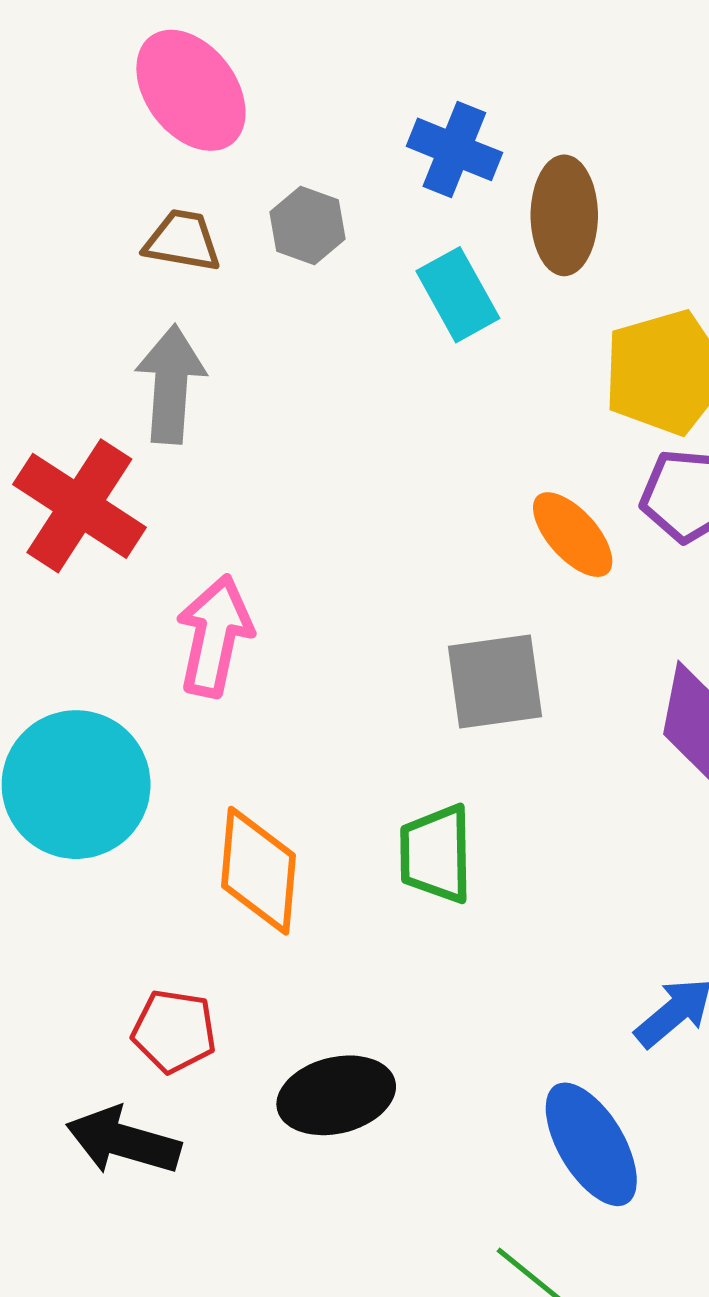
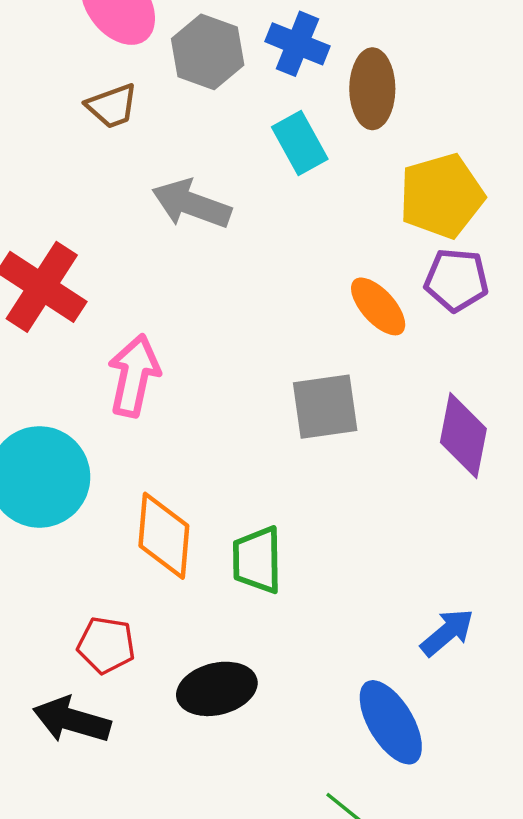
gray hexagon: (307, 225) -> (208, 52), moved, size x1.4
brown trapezoid: (182, 241) -> (112, 106), turned 150
gray arrow: (171, 384) -> (191, 204), moved, turned -74
green trapezoid: (436, 854) -> (257, 560), moved

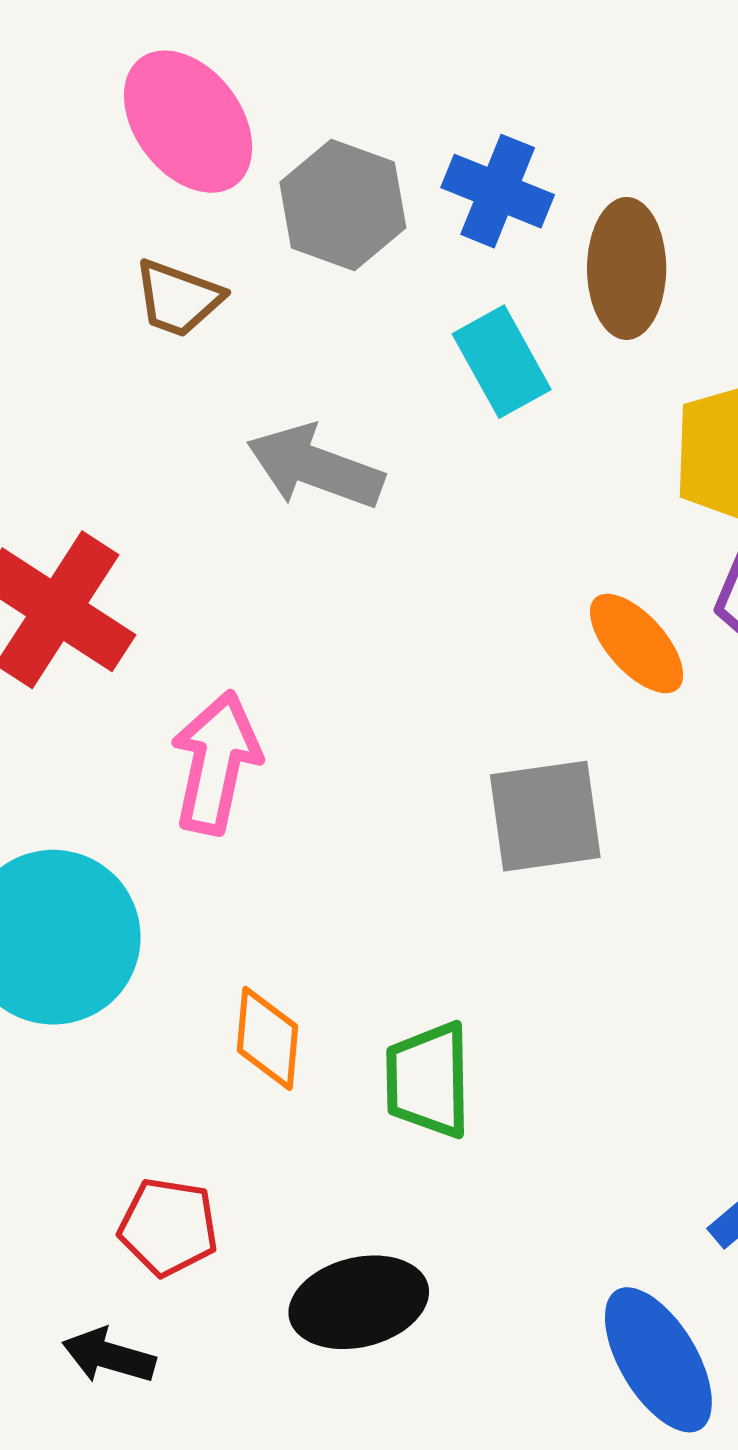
brown trapezoid: (112, 106) -> (178, 298), turned 40
orange diamond: (164, 536) -> (267, 1038), size x0.7
black arrow: (72, 720) -> (109, 1356), size x0.7

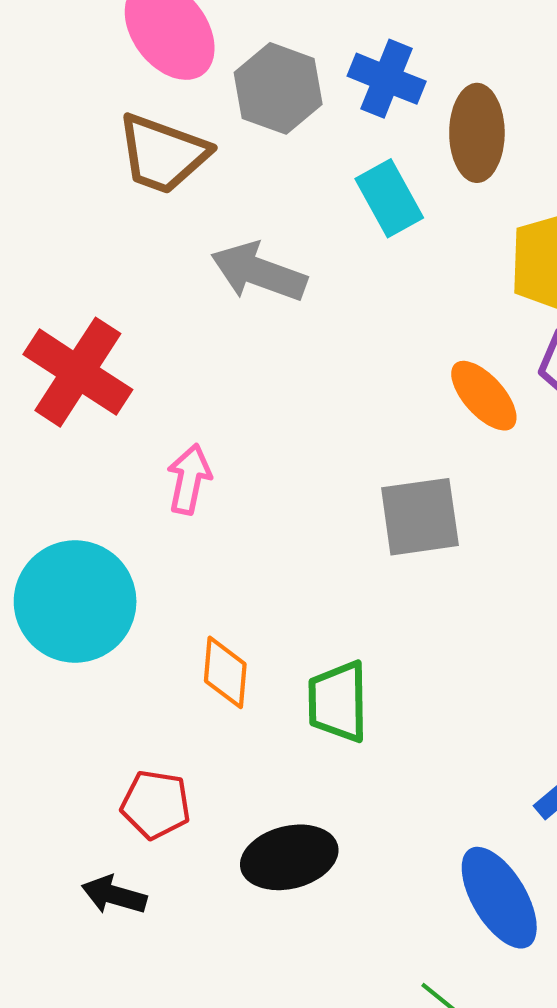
brown trapezoid: (178, 298) -> (163, 154), size x1.5
pink arrow: (216, 763) -> (189, 479), size x0.7

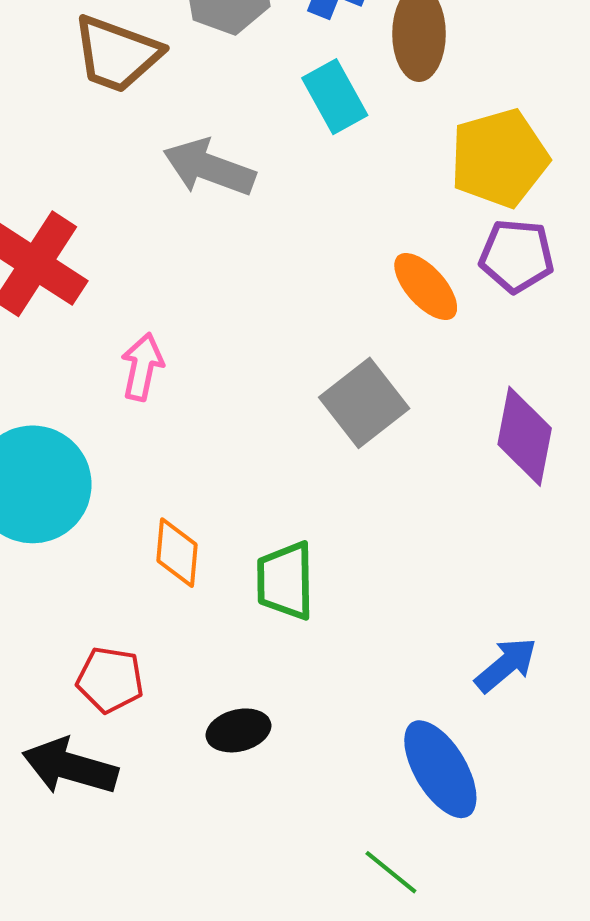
gray square: (420, 517) -> (364, 403), turned -30
black ellipse: (289, 857) -> (238, 730), size x0.7
black arrow: (114, 895) -> (70, 767), size x1.5

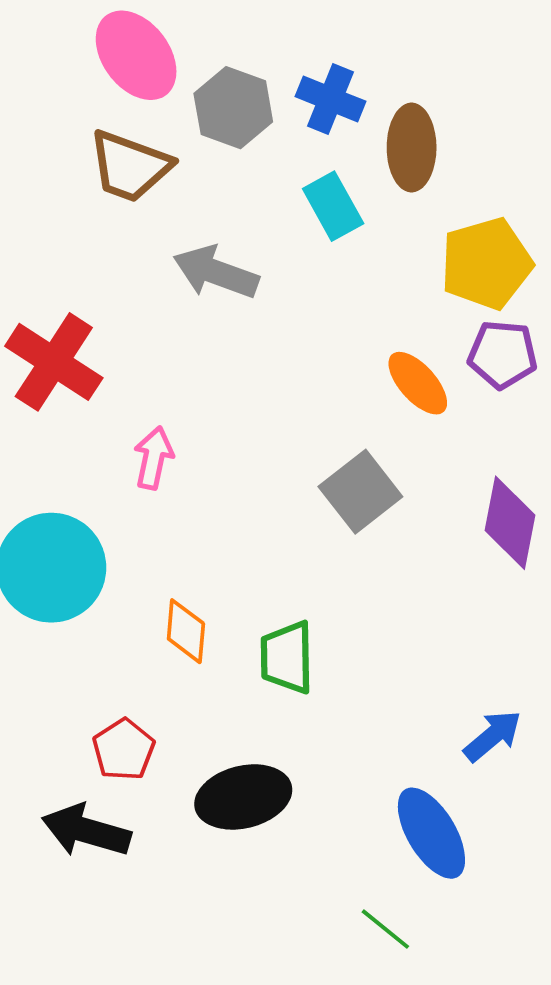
red pentagon: (110, 680) -> (124, 750), turned 30
black ellipse: (238, 730) -> (243, 797), size x1.6

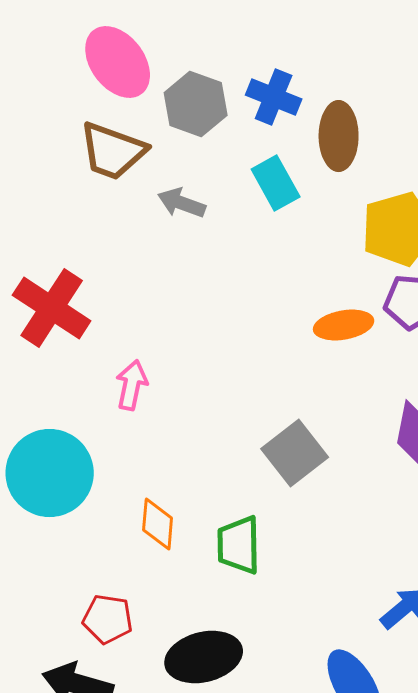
gray arrow: (216, 272) -> (182, 203), moved, size x0.7
orange ellipse: (418, 383) -> (344, 325), turned -58
gray square: (360, 492) -> (295, 453), moved
red pentagon: (124, 750) -> (108, 619), turned -30

